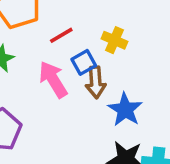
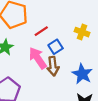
yellow cross: (114, 40) -> (82, 32), moved
brown arrow: (96, 82) -> (53, 66), moved

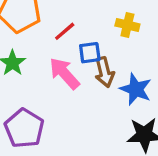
blue square: (56, 47) -> (90, 53), turned 32
brown arrow: (53, 66) -> (105, 72), moved

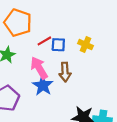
blue square: (90, 53) -> (58, 45), moved
blue star: (136, 89) -> (43, 85), moved

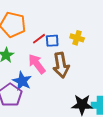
brown arrow: (65, 72) -> (61, 65), size x1.4
blue star: (43, 85) -> (22, 81), moved

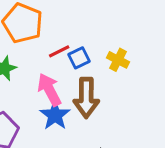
blue square: (52, 41) -> (79, 58), turned -32
blue star: (22, 81) -> (55, 115), moved

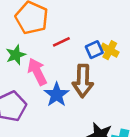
blue square: (79, 58) -> (94, 50), moved
pink arrow: (49, 90) -> (37, 72), moved

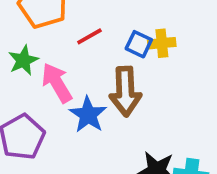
blue square: (94, 50) -> (139, 44), turned -36
yellow cross: (110, 50) -> (162, 43), turned -30

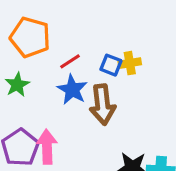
pink arrow: (57, 83) -> (47, 147), moved, turned 32
blue star: (88, 115) -> (72, 90), moved

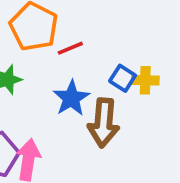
red line: (70, 61) -> (70, 48), moved

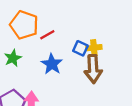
brown arrow: (103, 123) -> (93, 69), moved

